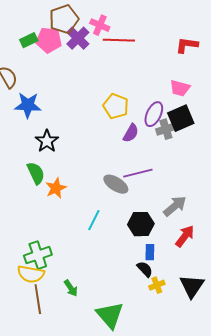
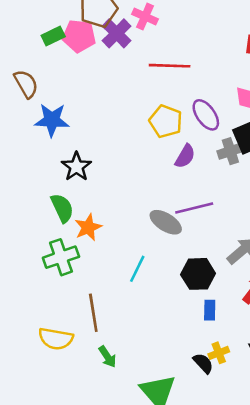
red line: (119, 40) -> (170, 66), moved
purple ellipse: (154, 114) -> (206, 115), moved, turned -60
green cross: (38, 255) -> (61, 257), moved
black semicircle: (145, 269) -> (203, 363), moved
brown line: (38, 299) -> (93, 313), moved

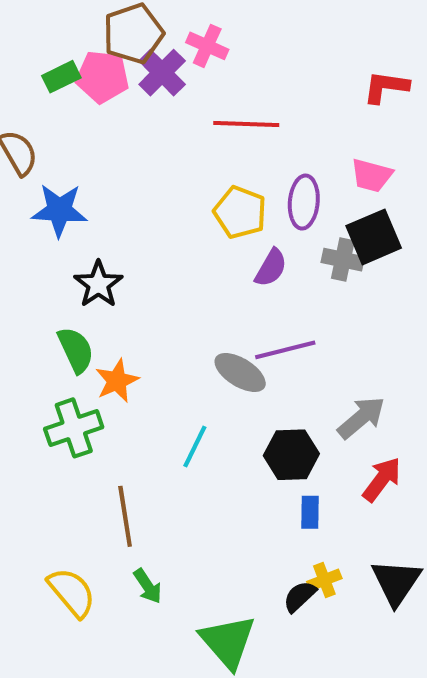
purple ellipse: (206, 115) -> (304, 202), turned 40
gray cross: (230, 151) -> (343, 260), turned 30
yellow semicircle: (56, 339) -> (72, 592), moved, turned -140
black semicircle: (203, 363) -> (300, 596), turned -90

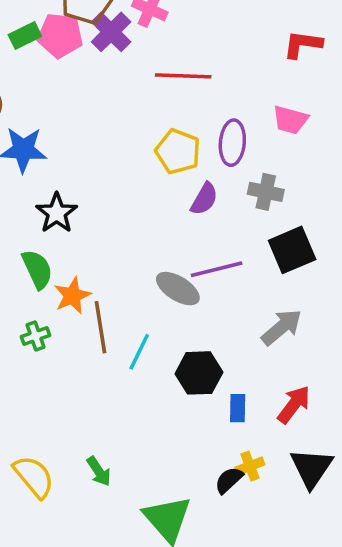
black square: (374, 237) -> (292, 250), moved
green cross: (74, 428) -> (35, 336), size x0.6
black hexagon: (291, 455) -> (199, 373), moved
red arrow: (382, 479) -> (294, 405), moved
brown line: (125, 516) -> (101, 327), moved

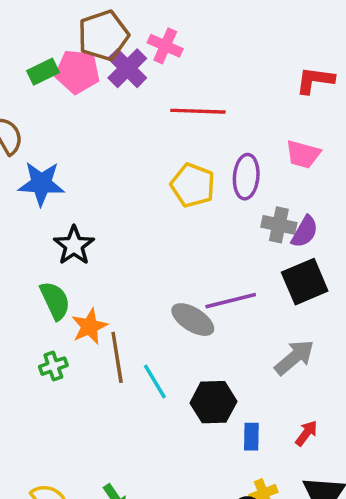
purple semicircle: (204, 199) -> (305, 232), moved
cyan line: (139, 352) -> (155, 382), turned -57
red arrow: (294, 405) -> (306, 433), size x0.7

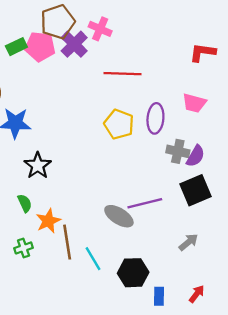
green semicircle: (55, 301) -> (25, 203), size x0.7
gray arrow: (294, 357) -> (188, 242), size x0.7

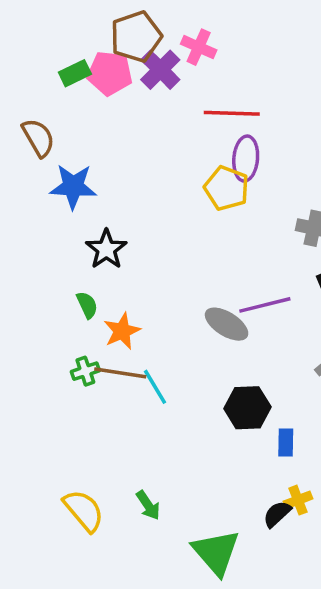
purple ellipse: (155, 118) -> (246, 159), moved
brown line: (67, 242) -> (120, 373), moved, turned -72
cyan line: (93, 259) -> (155, 387), moved

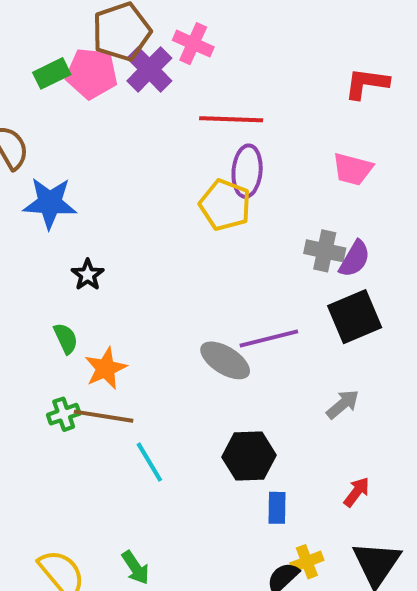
black star: (106, 249) -> (88, 275), size x0.7
cyan line: (155, 387) -> (149, 462), moved
blue rectangle: (286, 443) -> (277, 508), moved

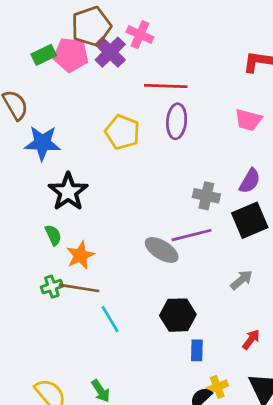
yellow pentagon: (225, 205) -> (122, 132), moved
gray cross: (325, 251) -> (206, 196), moved
black star: (88, 275) -> (68, 192), size x1.8

